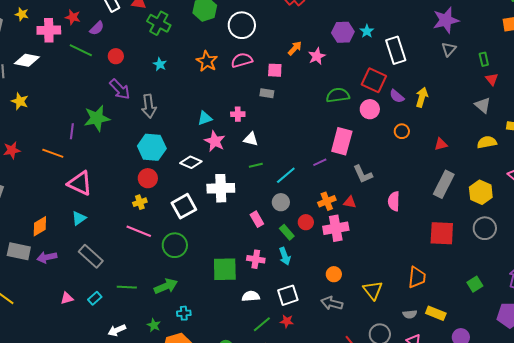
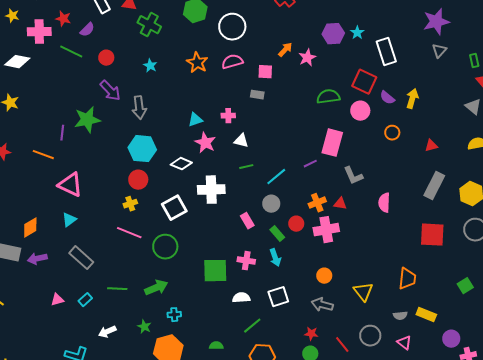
red star: (287, 321) -> (311, 334), moved

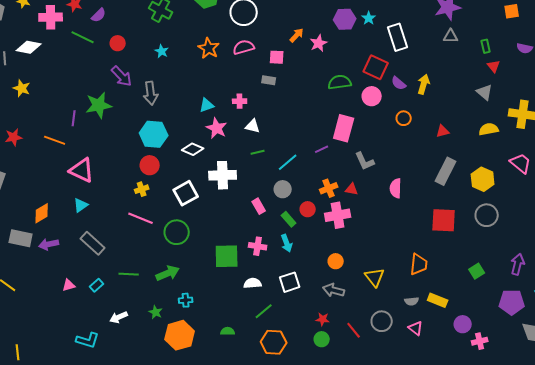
gray triangle: (439, 51) -> (451, 36), turned 49

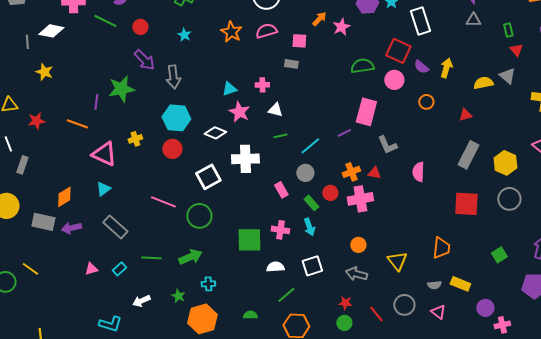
yellow semicircle: (489, 129) -> (483, 83), moved
yellow cross: (142, 189) -> (135, 139), moved

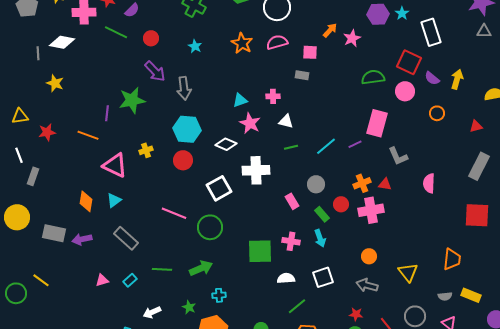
cyan line: (310, 146) -> (326, 146), moved
orange diamond: (64, 197) -> (86, 201), moved, turned -50

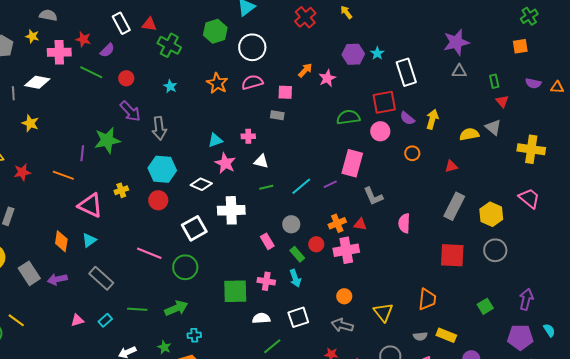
red square: (409, 62) -> (384, 102), turned -35
gray rectangle: (54, 233) -> (29, 273), turned 45

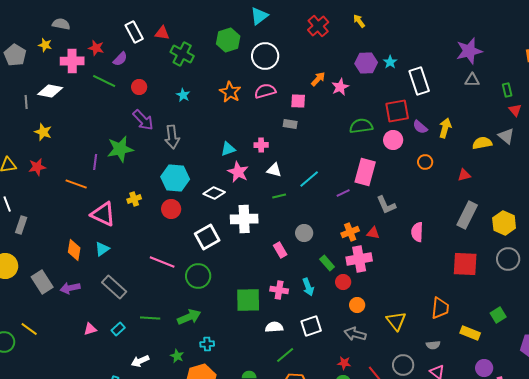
red star: (22, 172) -> (37, 167), moved
cyan line: (301, 186) -> (309, 179), moved
red circle: (316, 244) -> (343, 282), moved
green rectangle: (297, 254) -> (327, 263), moved
yellow rectangle: (446, 335) -> (470, 333), moved

